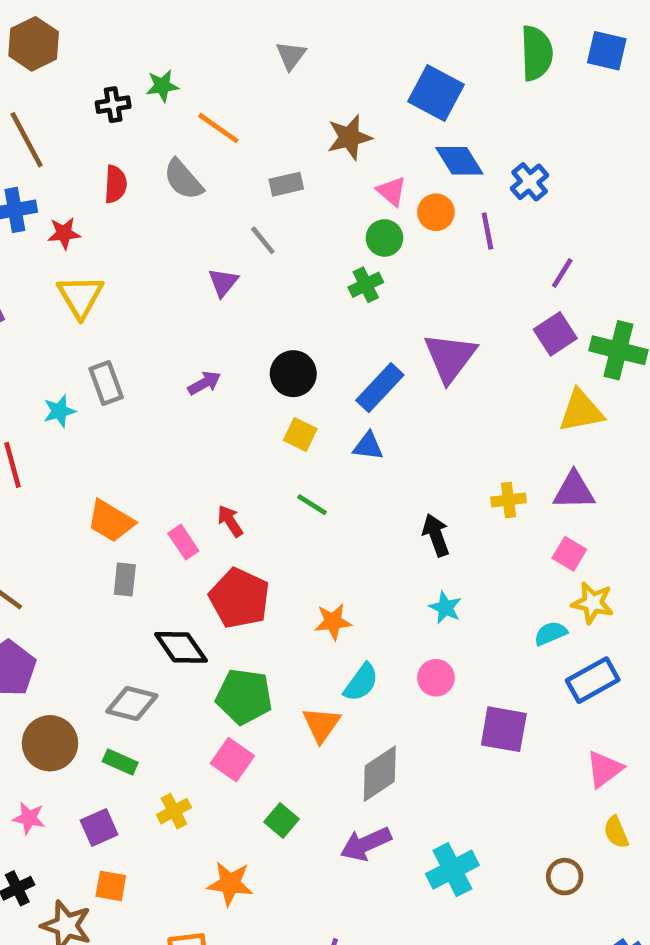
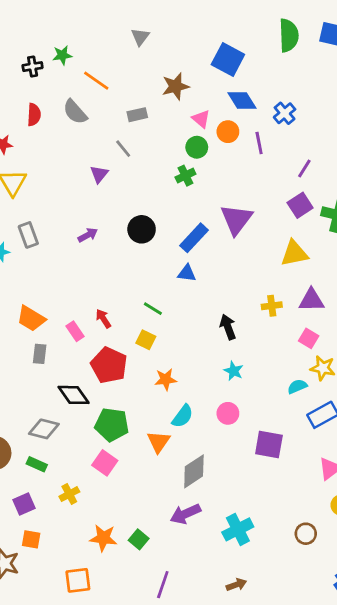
yellow triangle: (581, 411) -> (294, 253), moved
yellow square: (300, 434) -> (146, 340), moved
green square: (282, 820) -> (139, 539), moved

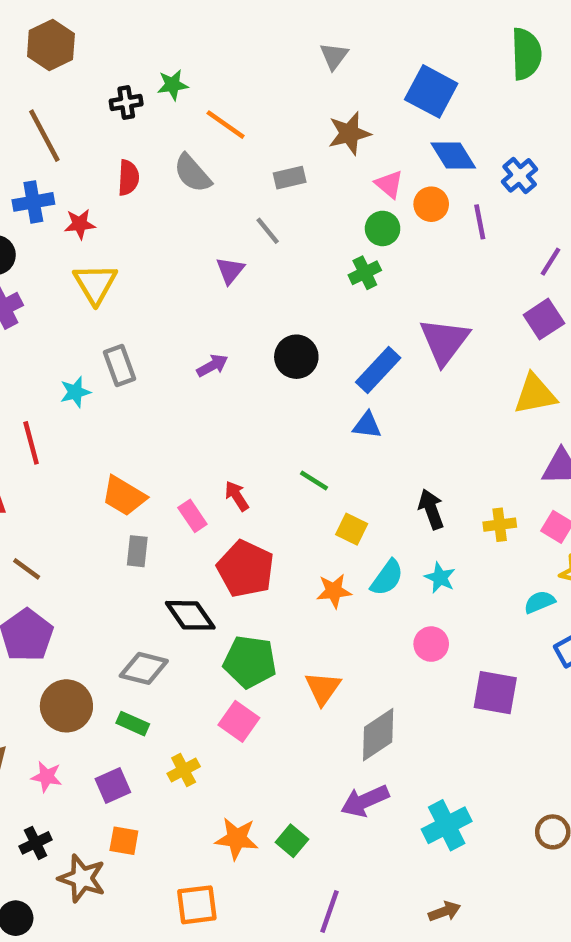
gray triangle: (140, 37) -> (334, 56), moved
yellow cross: (272, 306) -> (500, 525), moved
yellow square: (146, 340) -> (352, 529), moved
cyan semicircle: (183, 416) -> (387, 578), moved

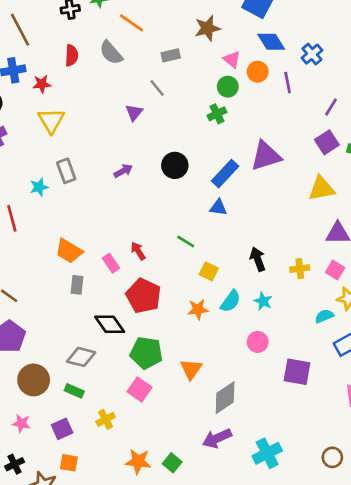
purple triangle: (444, 341) -> (266, 156), turned 36

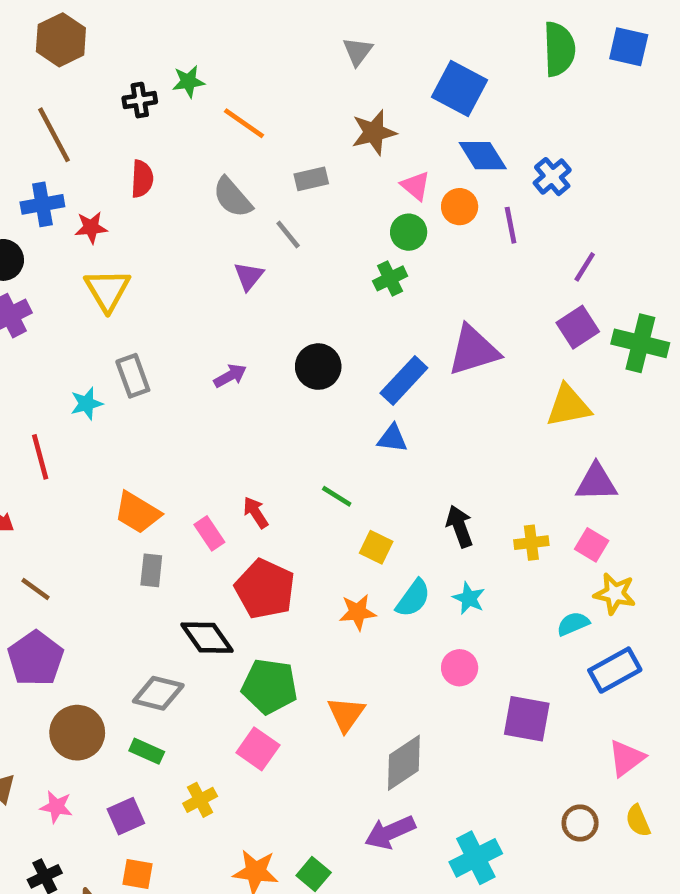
gray semicircle: (111, 53) -> (232, 197), moved
brown circle: (332, 457) -> (580, 823), moved

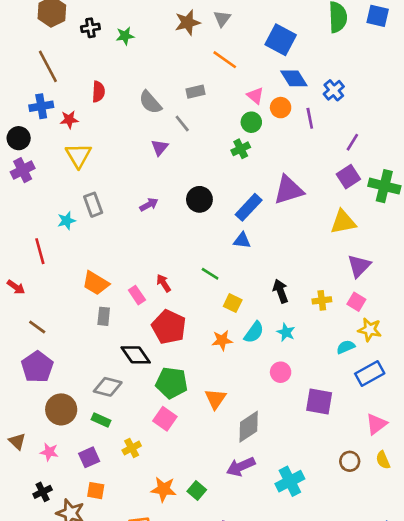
black cross: (140, 100) -> (90, 28), moved
orange line: (244, 123) -> (225, 60), moved
brown star: (374, 132) -> (187, 22), moved
purple triangle: (596, 482) -> (359, 266), turned -45

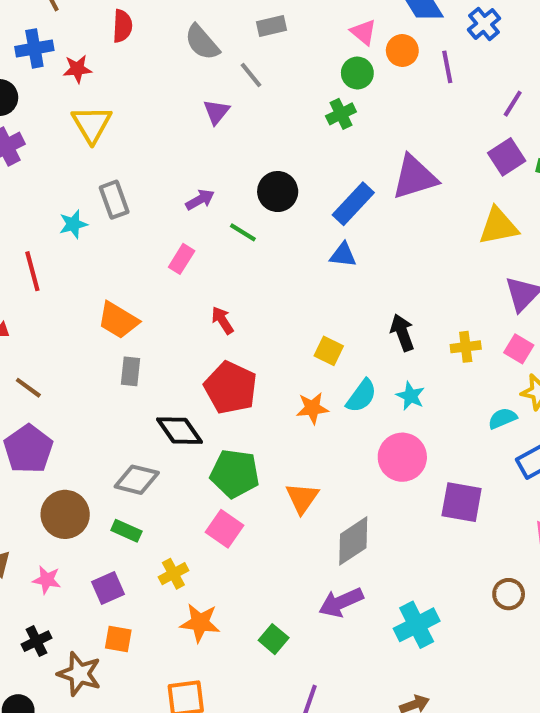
green line: (210, 274) -> (243, 232), moved
pink rectangle: (137, 295) -> (182, 259), moved, turned 66
pink circle: (281, 372) -> (402, 457), size x1.5
orange star: (164, 489) -> (200, 623), moved

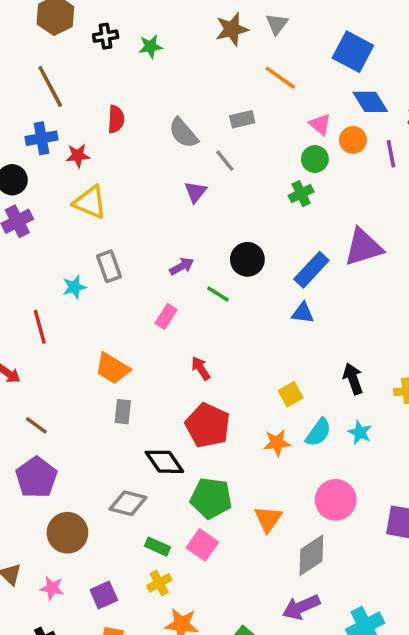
yellow triangle: (92, 124) -> (90, 202), turned -36
yellow square: (329, 351) -> (291, 394), turned 35
pink circle: (402, 457) -> (336, 500), moved
green rectangle: (126, 531) -> (157, 547), moved

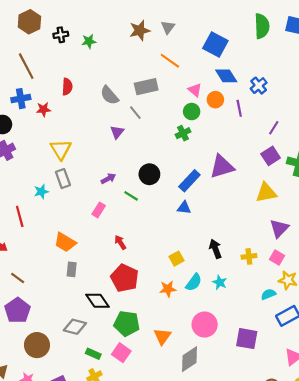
gray rectangle: (242, 119) -> (146, 87), size x1.5
yellow triangle: (90, 202) -> (61, 149), moved, turned 35

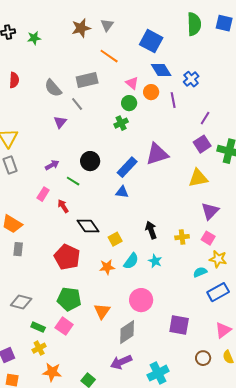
red arrow: (120, 242) -> (63, 206), moved
black diamond: (98, 301) -> (88, 226), moved
purple square: (247, 339) -> (179, 325), moved

